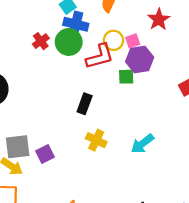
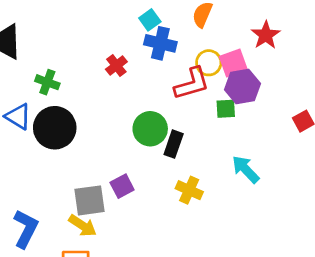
pink square: (133, 41) -> (233, 63), size x1.5
green circle: (69, 42) -> (150, 129), moved
cyan arrow: (142, 144) -> (246, 169), moved, turned 85
purple square: (45, 154) -> (122, 186), moved

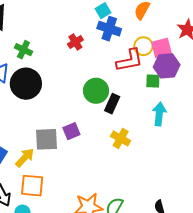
cyan arrow: (246, 169) -> (159, 114), moved, turned 45
yellow arrow: (83, 226) -> (25, 158), moved, turned -85

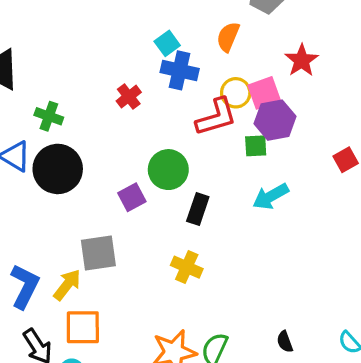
black rectangle: (112, 104) -> (198, 209), moved
cyan arrow: (159, 114) -> (271, 196), turned -120
purple square: (71, 131) -> (132, 197), moved
yellow cross: (121, 138) -> (187, 267), moved

